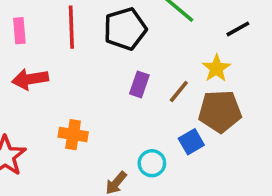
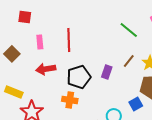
black pentagon: (125, 29) -> (79, 77), moved
brown line: (179, 92) -> (129, 61), moved

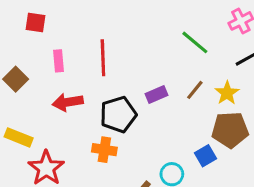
purple rectangle: (107, 72) -> (157, 95), moved, turned 48

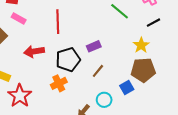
pink rectangle: (58, 61) -> (19, 18), moved, turned -56
brown line: (195, 90) -> (98, 71), moved
orange cross: (104, 150) -> (59, 83), turned -35

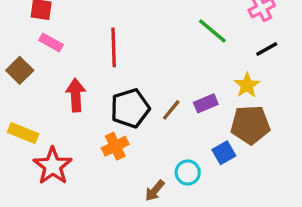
purple rectangle: (94, 46) -> (206, 103), moved
red arrow: (34, 51) -> (76, 95), turned 96
brown line: (98, 71) -> (171, 110), moved

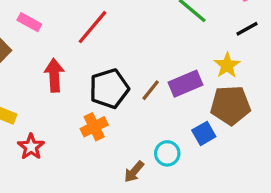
red line: (114, 47) -> (92, 27), turned 42
purple rectangle: (206, 103) -> (186, 84), size x1.4
red star: (53, 166) -> (31, 147), size x0.7

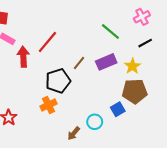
red arrow: (54, 75) -> (23, 57), moved
purple rectangle: (186, 84) -> (106, 62), moved
brown line: (151, 90) -> (79, 63), moved

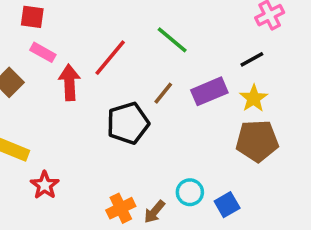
green line: (110, 32) -> (172, 40), moved
black line: (145, 43) -> (252, 59), moved
orange cross: (48, 105) -> (121, 208), moved
blue square: (118, 109) -> (227, 205), moved

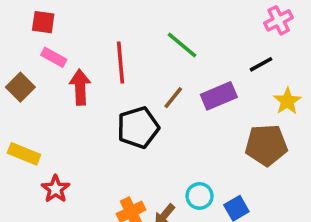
red line: (110, 58) -> (120, 63), turned -45
yellow star: (254, 98) -> (287, 101), moved

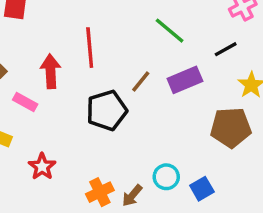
green line: (182, 45) -> (170, 31), moved
pink rectangle: (54, 57) -> (25, 102), moved
red star: (56, 189) -> (42, 167), moved

